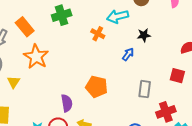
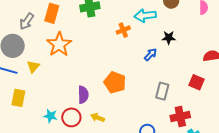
orange rectangle: (25, 27) -> (52, 13), turned 48
orange cross: (98, 34) -> (123, 30), turned 32

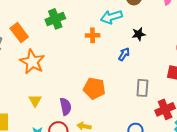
orange rectangle: (52, 13) -> (19, 33), turned -42
orange cross: (123, 30) -> (93, 35), turned 32
yellow triangle: (33, 66) -> (35, 101), moved

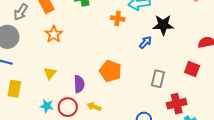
black star: (139, 34) -> (163, 25), size x1.5
orange star: (32, 62) -> (54, 34), size x0.7

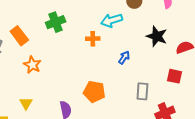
black star: (163, 25) -> (157, 36), moved, turned 30
yellow triangle: (50, 73) -> (26, 103), moved

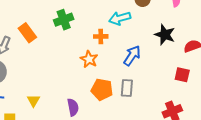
blue arrow: (124, 58) -> (132, 56), size x1.5
orange star: (32, 65) -> (89, 59), moved
gray rectangle: (142, 91) -> (127, 88), moved

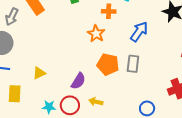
yellow triangle: (33, 101) -> (39, 73), turned 32
purple semicircle: (73, 107) -> (78, 81), turned 42

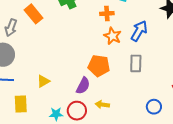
orange star: (96, 34) -> (113, 36), moved
orange pentagon: (108, 64) -> (99, 66), moved

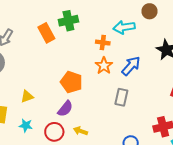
orange rectangle: (33, 14) -> (46, 33), moved
orange pentagon: (99, 66) -> (71, 82), moved
cyan star: (56, 114) -> (26, 125), moved

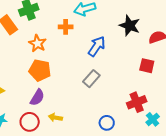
orange star: (104, 66) -> (37, 43), moved
gray rectangle: (121, 97) -> (91, 79), turned 36

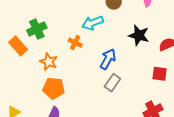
orange cross: (66, 27) -> (75, 43), turned 32
gray rectangle: (91, 79) -> (112, 83), moved

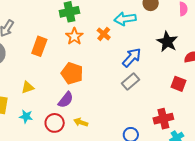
orange rectangle: (18, 46) -> (39, 46), moved, turned 48
orange star: (49, 62) -> (74, 36), moved

